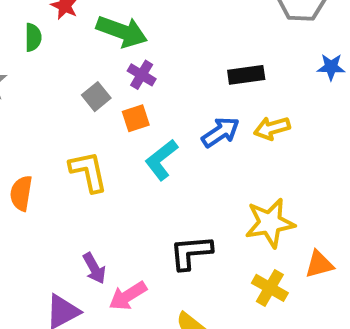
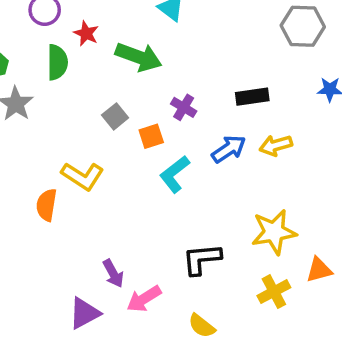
green semicircle: (33, 37) -> (57, 62), size x1.4
purple cross: (142, 75) -> (184, 107), moved
yellow L-shape: (88, 172) -> (83, 176), moved, turned 135
yellow cross: (270, 288) -> (274, 292), turned 32

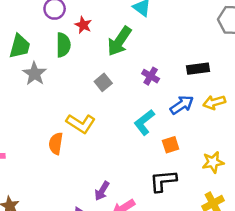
green arrow: (139, 57) -> (119, 41), turned 104
orange square: (151, 136) -> (171, 145), moved
yellow star: (274, 232) -> (213, 162), size x0.7
purple arrow: (113, 274) -> (102, 191), turned 60

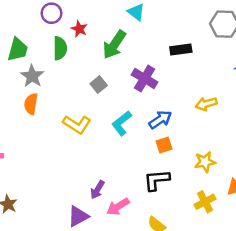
black rectangle: (198, 69) -> (181, 49), moved
purple cross: (151, 76) -> (145, 78), size x1.5
blue arrow: (182, 105) -> (160, 120), moved
cyan L-shape: (144, 122) -> (122, 123), moved
orange semicircle: (56, 143) -> (31, 104), moved

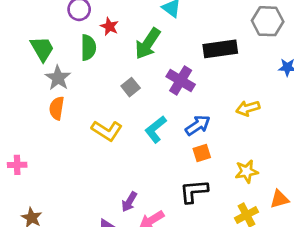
green trapezoid: (18, 49) -> (42, 49), turned -45
black rectangle: (181, 49) -> (220, 49), size x1.4

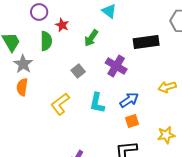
green arrow: (148, 44) -> (91, 38), size x0.7
cyan L-shape: (156, 129) -> (97, 103), turned -40
yellow L-shape: (107, 131) -> (60, 104), turned 110

